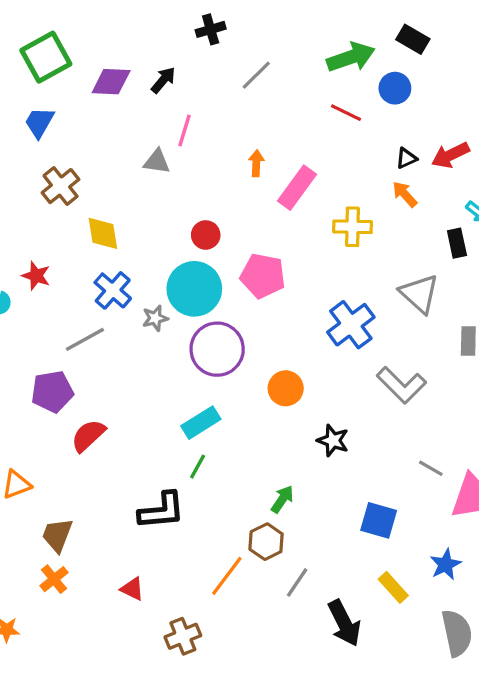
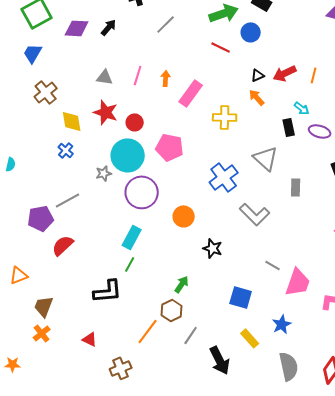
pink line: (184, 131) -> (138, 75), moved
red star: (36, 276) -> (106, 112), moved, size x1.4
blue cross: (113, 290) -> (66, 150), moved, size x0.7
gray line: (85, 339) -> (68, 200), moved
cyan rectangle: (201, 423) -> (132, 237), turned -30

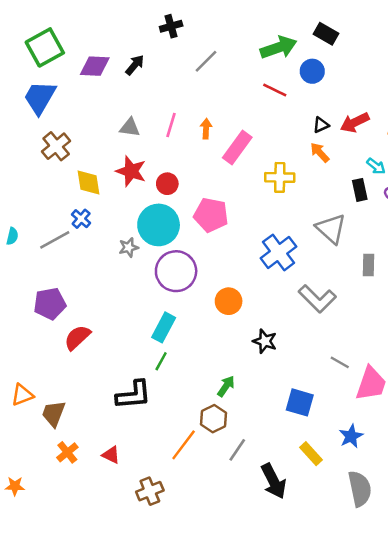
blue trapezoid: (33, 53) -> (40, 97), size x1.4
gray line: (68, 200) -> (55, 240), moved
orange triangle: (19, 275) -> (22, 395), moved
orange cross: (42, 333) -> (67, 452), moved

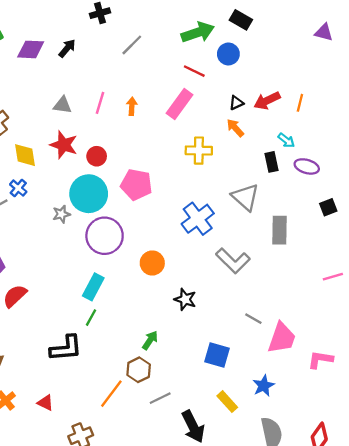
pink rectangle: (237, 147) -> (180, 104), moved
gray rectangle: (368, 265) -> (279, 230), size x1.4
gray line: (237, 450) -> (160, 398), turned 30

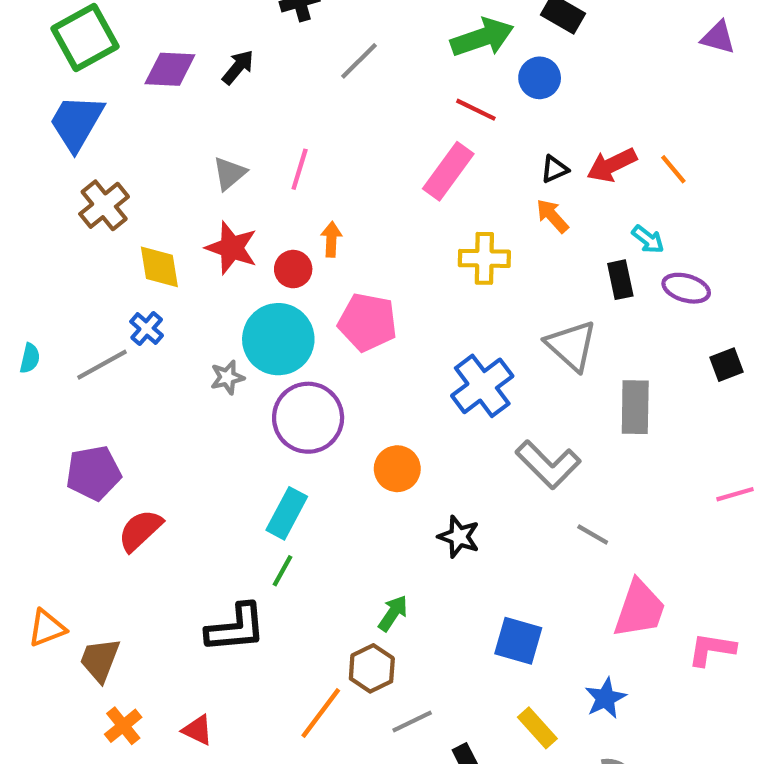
orange line: (300, 103) -> (673, 169), turned -54
gray triangle: (63, 105) -> (229, 173), turned -48
orange arrow: (132, 106) -> (331, 239), moved
gray line: (253, 319) -> (593, 535), moved

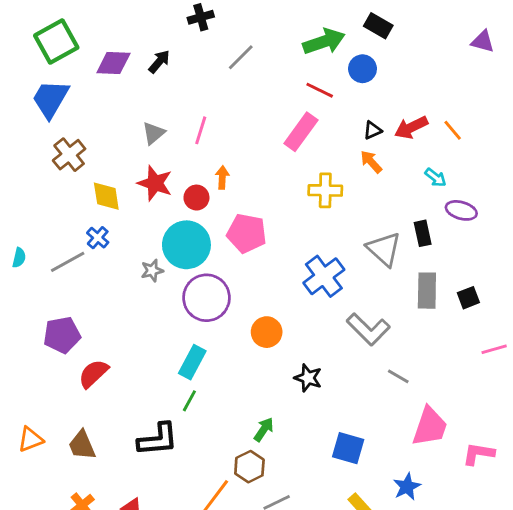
black rectangle: (620, 280) -> (423, 233), moved
black square: (727, 365) -> (468, 298), moved
brown trapezoid: (100, 660) -> (82, 445), moved, turned -44

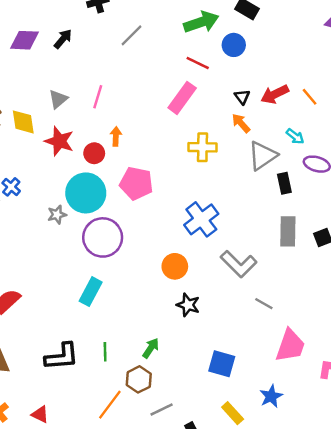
black triangle: (373, 130) -> (242, 97), turned -42
yellow diamond: (106, 196) -> (23, 122), moved
gray triangle: (384, 249) -> (263, 156), moved, turned 44
orange circle: (267, 332) -> (175, 266), moved
green line: (189, 401) -> (105, 352), moved, turned -30

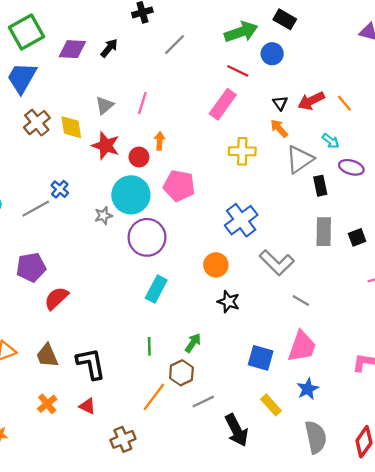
cyan rectangle: (91, 292) -> (156, 289), moved
pink trapezoid: (290, 346) -> (302, 346), moved
black L-shape: (62, 357) -> (91, 364), moved, turned -96

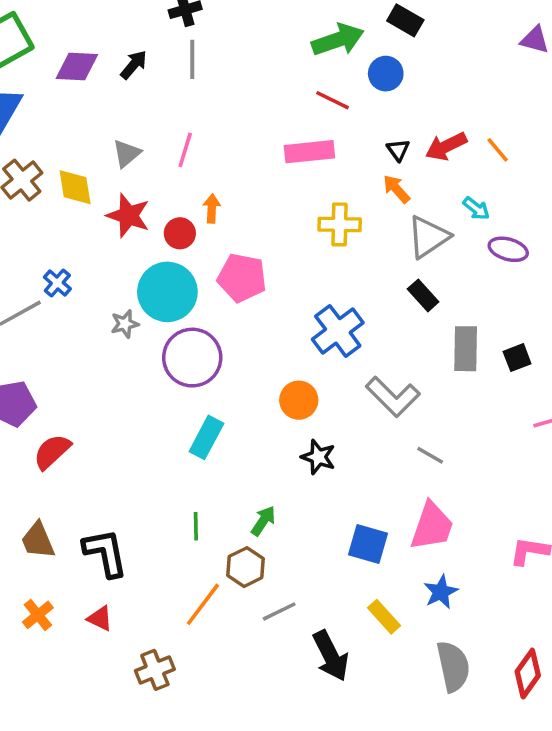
gray line: (175, 45) -> (192, 59), moved, turned -45
pink rectangle: (223, 104) -> (309, 152), turned 48
black rectangle: (320, 186) -> (423, 295), moved, turned -30

